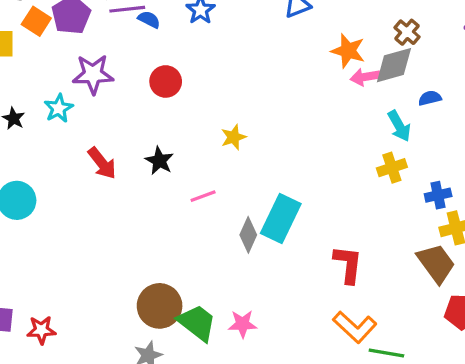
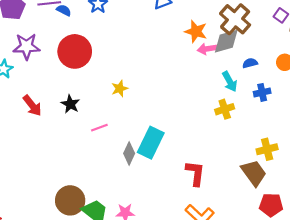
brown cross: (407, 32) -> (235, 19), size x1.8
red circle: (166, 81) -> (75, 51), size x1.6
blue cross: (438, 195) -> (262, 92), moved

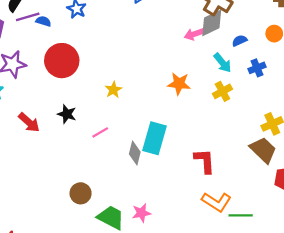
orange star: (196, 31) -> (179, 84), moved
brown circle: (70, 200) -> (81, 193), moved, size x0.7

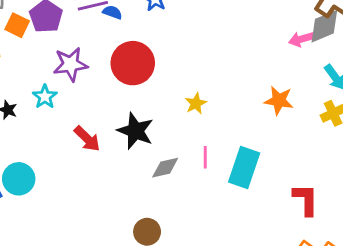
black star: (67, 114) -> (135, 131), size x1.5
pink line: (100, 132) -> (205, 157), moved, turned -63
gray diamond: (135, 153) -> (165, 168), moved, turned 60

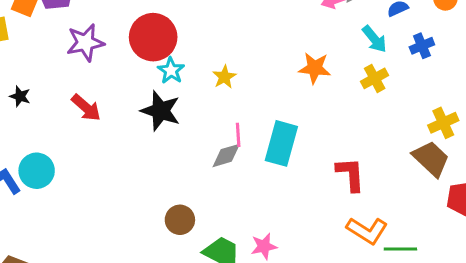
cyan star: (45, 97) -> (171, 71), moved
red arrow: (87, 139) -> (86, 108), moved
gray diamond: (165, 168) -> (226, 155), moved

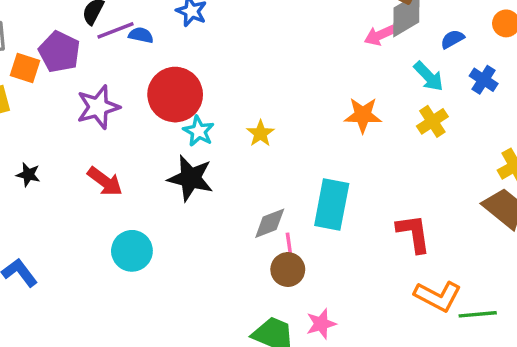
blue cross: (422, 46) -> (484, 80), turned -30
pink line: (238, 135) -> (289, 246), moved
cyan circle: (37, 171) -> (132, 251), moved
brown circle: (180, 220) -> (288, 270), moved

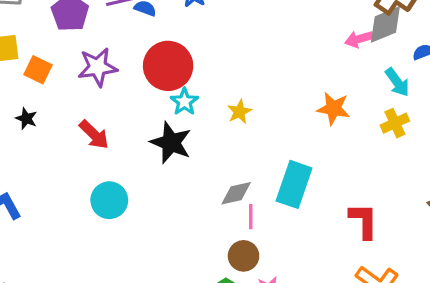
orange square: (25, 68) -> (38, 70), moved
brown circle: (288, 270) -> (244, 256), moved

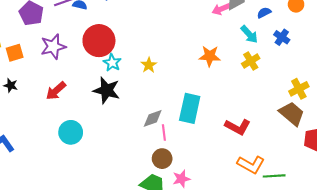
orange square: (38, 70) -> (15, 53), turned -36
red arrow: (94, 135) -> (56, 91), turned 100
red L-shape: (364, 221) -> (238, 127), turned 125

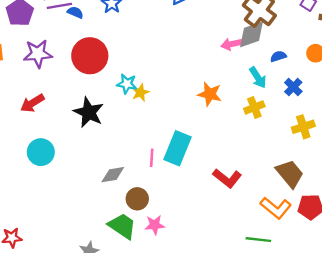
cyan star: (112, 63) -> (127, 84), moved, turned -30
yellow cross: (299, 89) -> (303, 127), moved
gray diamond: (153, 118) -> (113, 175), moved
pink line: (164, 132) -> (152, 158), moved
orange L-shape: (251, 164) -> (276, 208), moved

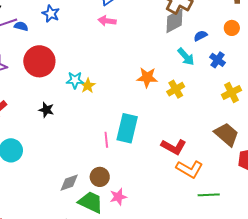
pink arrow: (231, 44) -> (107, 21), moved, turned 30
yellow cross: (254, 107) -> (176, 89), moved
black star: (89, 112) -> (46, 110), size x0.6
gray diamond: (113, 175) -> (69, 183), moved
orange L-shape: (276, 208) -> (189, 169), moved

